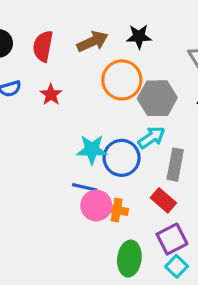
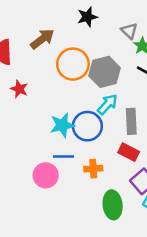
black star: (139, 37) -> (87, 17), moved
pink circle: (96, 206) -> (46, 175), moved

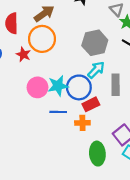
orange circle: (73, 64) -> (42, 39), moved
red rectangle: (129, 152) -> (91, 104), moved, turned -56
pink circle: (46, 175) -> (38, 87), moved

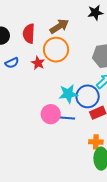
pink circle: (38, 87) -> (51, 114), moved
orange cross: (82, 123) -> (96, 142), moved

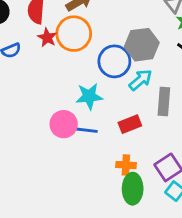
red star: (38, 63) -> (47, 38), moved
blue circle: (88, 96) -> (114, 61), moved

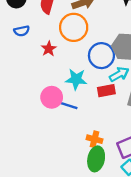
red star: (47, 38) -> (49, 49), moved
red rectangle: (130, 124) -> (106, 91), moved

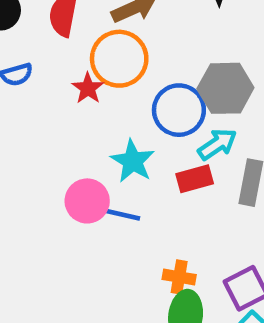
red star: (49, 49) -> (88, 88), moved
cyan star: (76, 79) -> (133, 161), turned 30

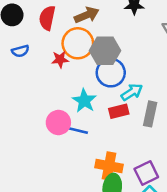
red star: (88, 88) -> (60, 59), turned 30
gray hexagon: (225, 88) -> (105, 51), moved
orange cross: (179, 277) -> (109, 166), size x1.5

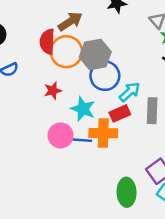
red semicircle: (47, 18) -> (47, 42), moved
red star: (60, 59) -> (53, 91), moved
orange cross: (109, 166) -> (103, 133), moved

